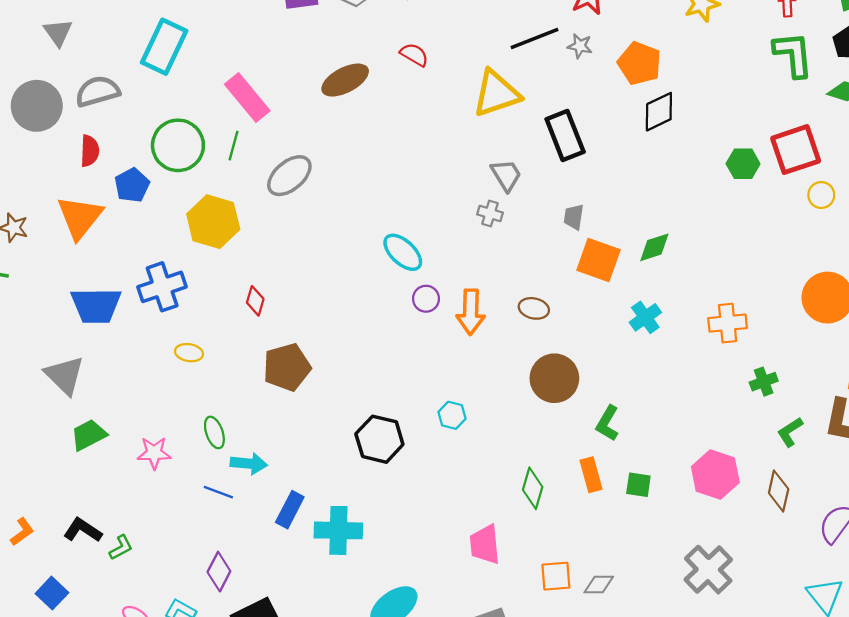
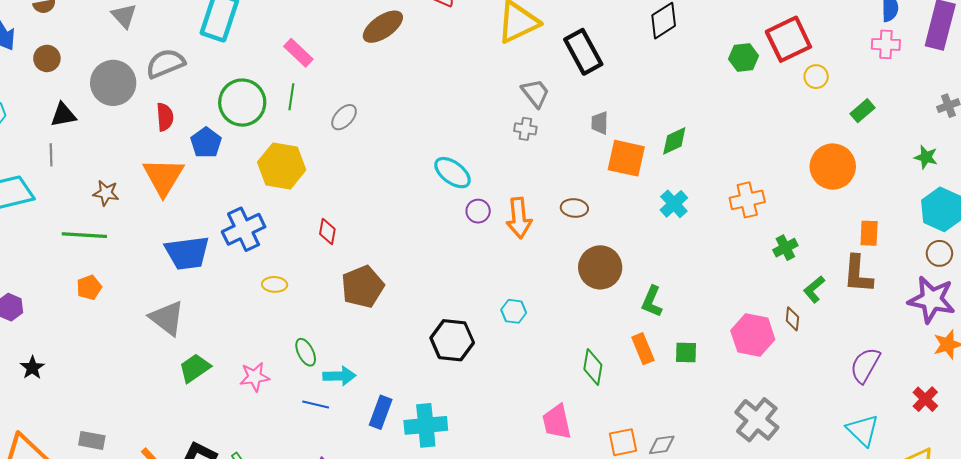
pink rectangle: (247, 97) -> (298, 53), size x0.7
gray ellipse: (289, 176) -> (344, 117), size x0.7
brown diamond: (779, 491) -> (792, 319), moved, size x0.7

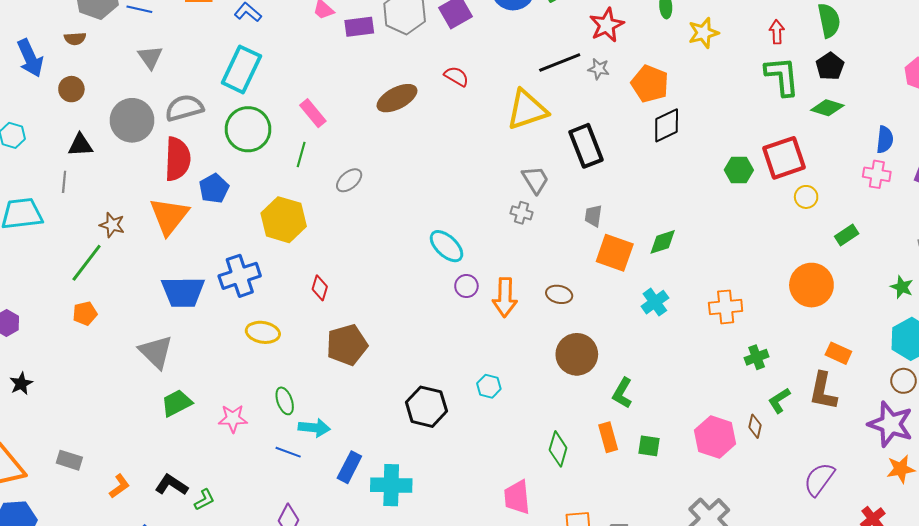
green circle: (242, 103) -> (248, 129), moved
red semicircle: (165, 117) -> (178, 159), size x1.6
orange rectangle: (869, 233) -> (838, 353), turned -75
green line: (84, 235) -> (87, 263), turned -63
yellow ellipse: (275, 284) -> (263, 332), size x1.4

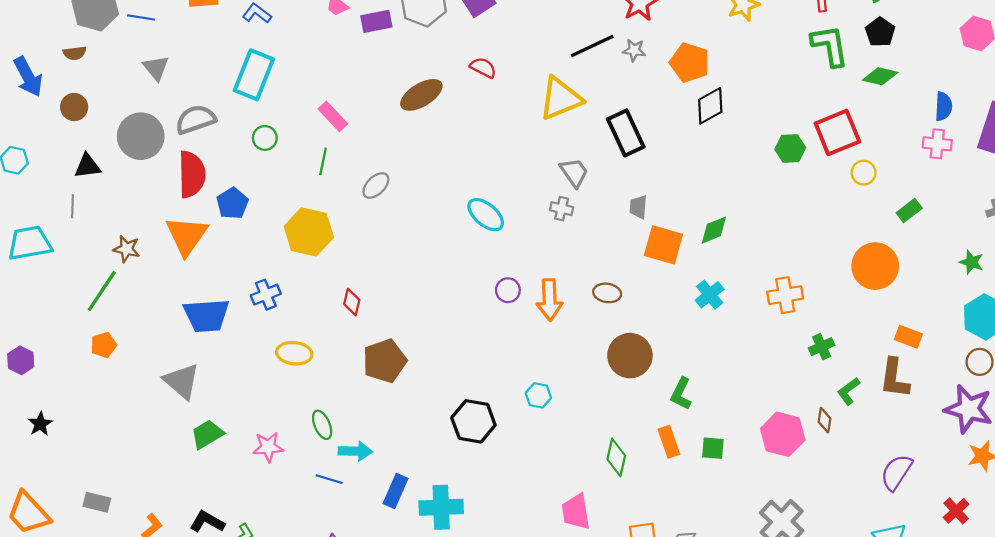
green circle: (248, 129) -> (265, 138), size x0.5
cyan ellipse: (447, 246) -> (486, 215), moved
blue cross: (240, 276) -> (266, 295), size x0.7

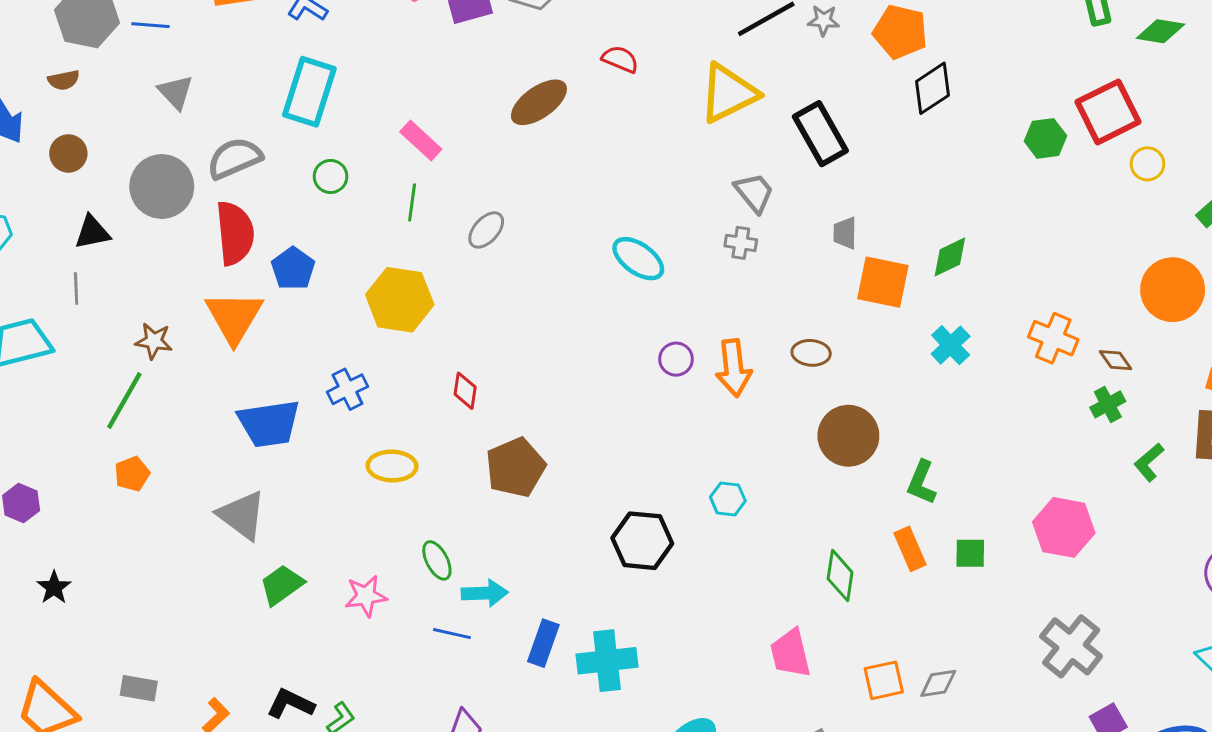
orange cross: (785, 295) -> (1053, 338), turned 36
brown diamond: (824, 420) -> (1116, 360), moved, turned -40

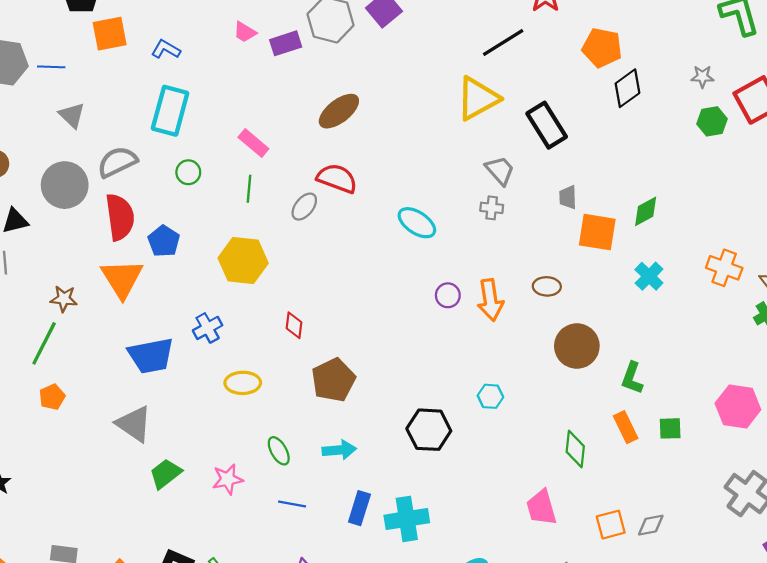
gray star: (824, 20) -> (702, 77), moved
red semicircle: (620, 59) -> (337, 178), moved, size x1.5
cyan arrow: (485, 593) -> (339, 450), moved

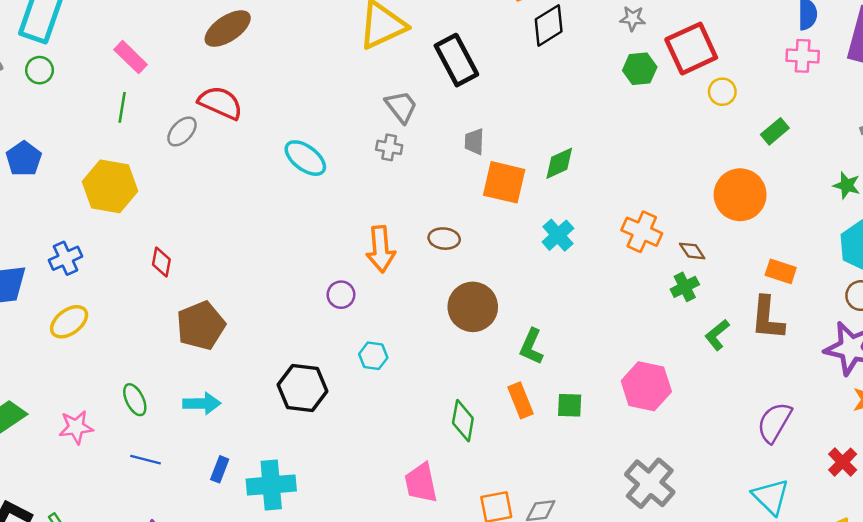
green circle: (188, 172) -> (40, 70), moved
purple circle: (448, 295) -> (341, 295), moved
yellow ellipse: (243, 383) -> (69, 322), moved, turned -40
blue rectangle: (359, 508) -> (220, 469), size x0.7

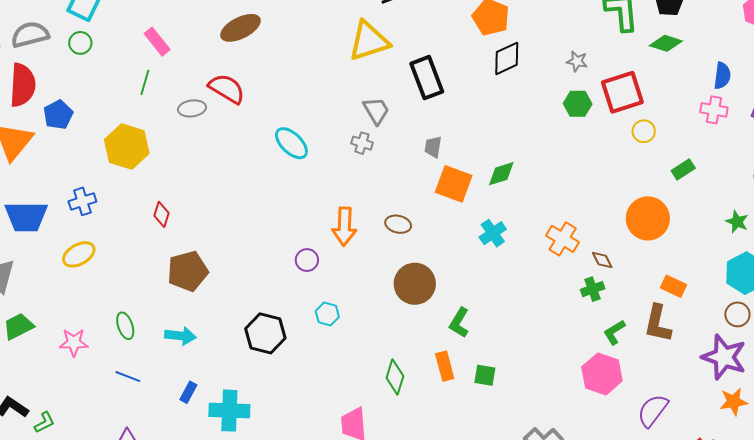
gray ellipse: (182, 131) -> (192, 108), turned 32
pink hexagon: (646, 386) -> (602, 374), moved

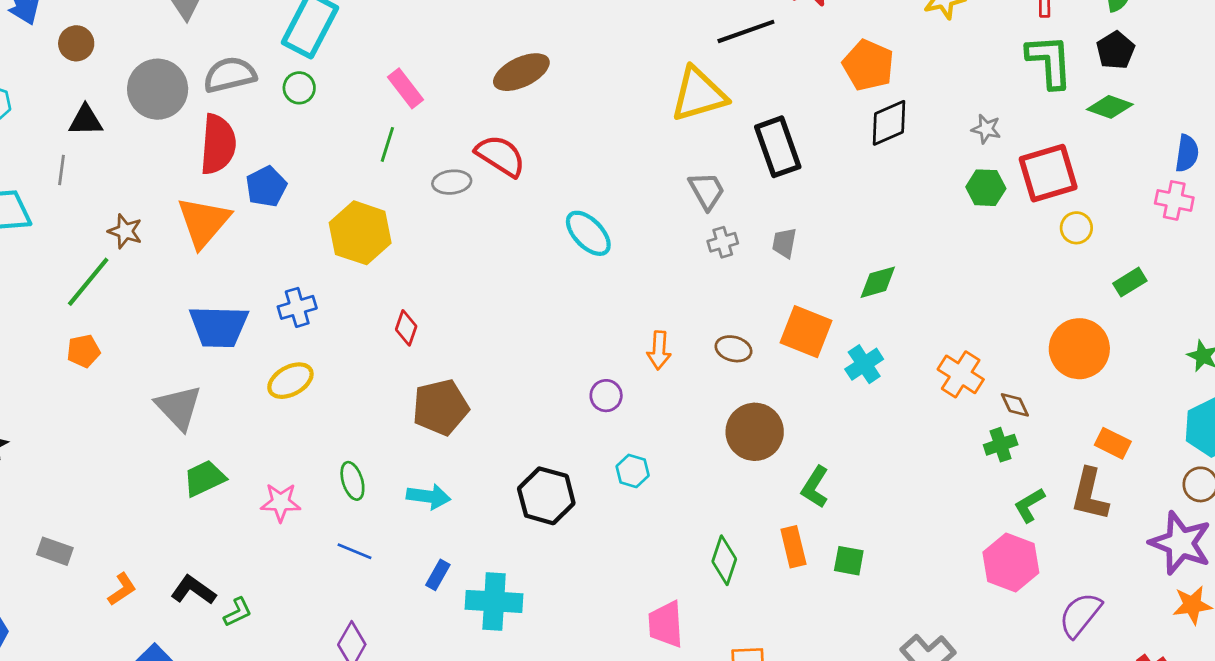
gray cross: (362, 143) -> (723, 242), moved, turned -35
orange square: (454, 184) -> (806, 332), moved
orange arrow: (344, 226) -> (659, 350), size x0.7

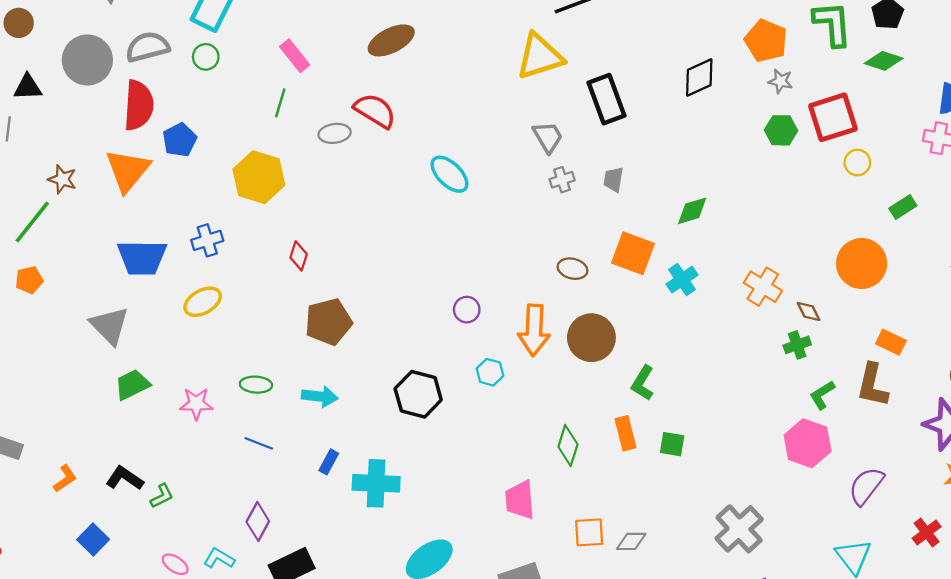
orange pentagon: (868, 65) -> (766, 41), moved
orange arrow: (659, 350) -> (534, 330), moved, size x1.6
green ellipse: (352, 481) -> (256, 385), turned -68

